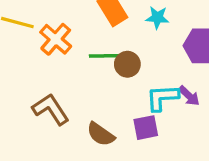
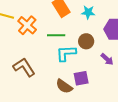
brown circle: (127, 64) -> (86, 41), moved
cyan L-shape: (162, 98) -> (66, 53), moved
brown semicircle: (101, 134) -> (64, 86), moved

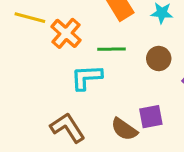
cyan L-shape: (66, 53) -> (86, 77), moved
brown L-shape: (24, 67) -> (68, 128), moved

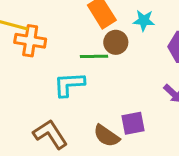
orange cross: (66, 33) -> (30, 41), moved, turned -32
brown circle: (159, 59) -> (116, 42), moved

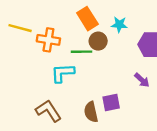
orange cross: (30, 41) -> (48, 40), moved
brown semicircle: (106, 136) -> (91, 112), turned 42

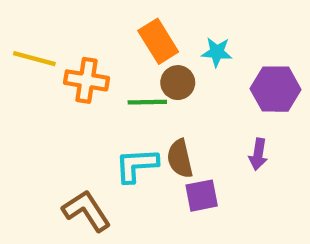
cyan L-shape: (63, 73) -> (136, 165), moved
purple arrow: (142, 80) -> (258, 154), turned 56
brown semicircle: (91, 112) -> (180, 159), moved

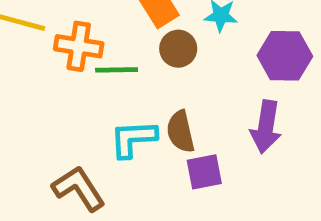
green line: (147, 102) -> (117, 70), moved
purple arrow: (258, 154) -> (266, 127), size x1.5

